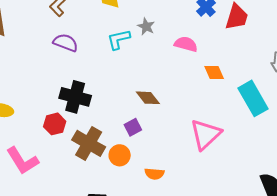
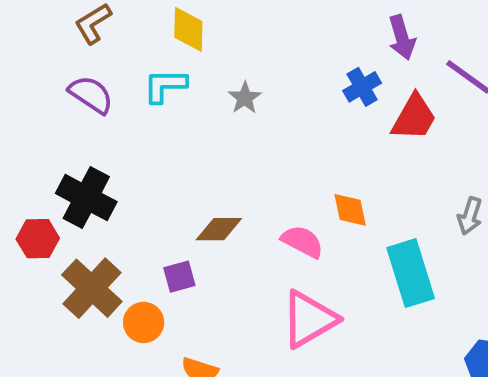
cyan L-shape: (119, 39) -> (165, 86), moved
pink semicircle: (186, 44) -> (302, 242), moved
brown diamond: (148, 98) -> (219, 229), turned -65

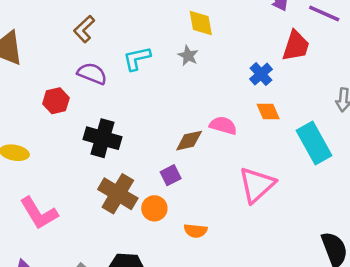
yellow diamond: (188, 29) -> (201, 23), moved
blue cross: (362, 87) -> (261, 74), moved
red hexagon: (38, 239) -> (56, 101), moved
pink semicircle: (302, 242) -> (223, 126), moved

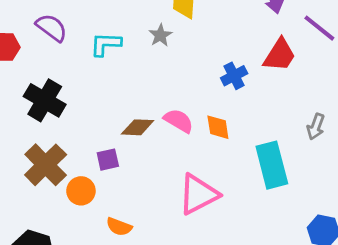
cyan L-shape: (137, 58) -> (106, 44), moved
orange diamond: (268, 112) -> (218, 127), moved

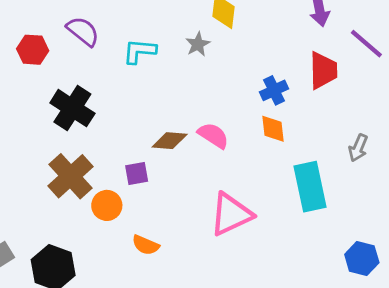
red trapezoid: (280, 55) -> (323, 70), turned -36
orange diamond: (218, 127) -> (273, 129), moved

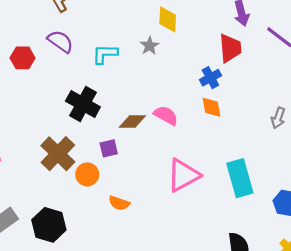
red trapezoid: (323, 70) -> (230, 48), moved
black cross: (72, 108) -> (83, 104), moved
cyan rectangle: (310, 187) -> (240, 178), moved

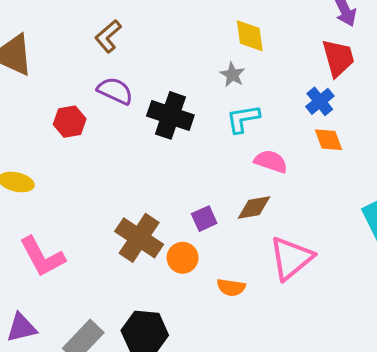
cyan L-shape: (105, 54) -> (243, 119), moved
black cross: (83, 104) -> (170, 115), moved
brown diamond: (132, 121) -> (254, 208), moved
pink triangle: (183, 175) -> (291, 258), moved

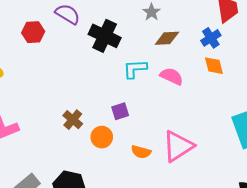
cyan L-shape: (243, 119) -> (135, 69), moved
brown diamond: (254, 208) -> (167, 38), moved
brown cross: (139, 238) -> (73, 120), size x0.6
orange semicircle: (231, 287) -> (141, 152), moved

